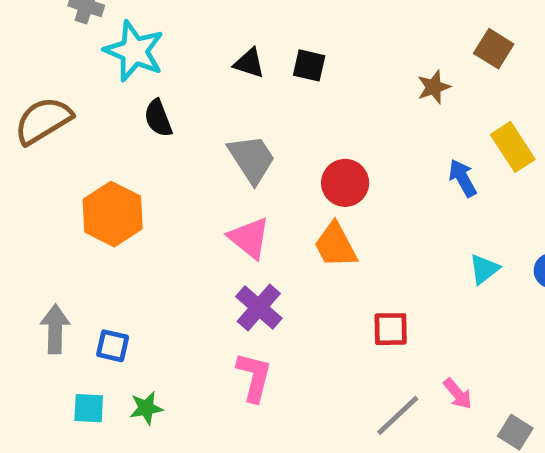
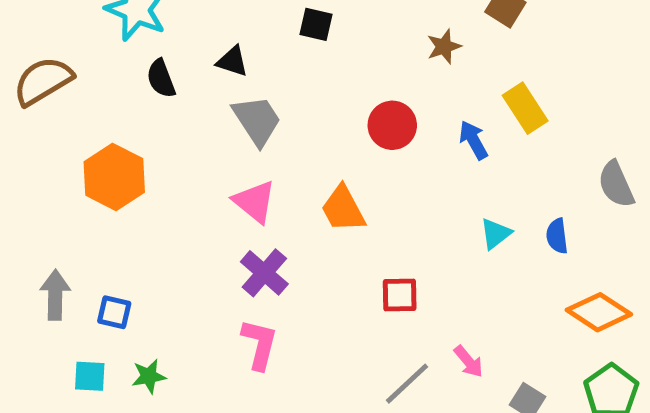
black triangle: (249, 63) -> (232, 61), moved
red circle: (345, 183) -> (392, 125), moved

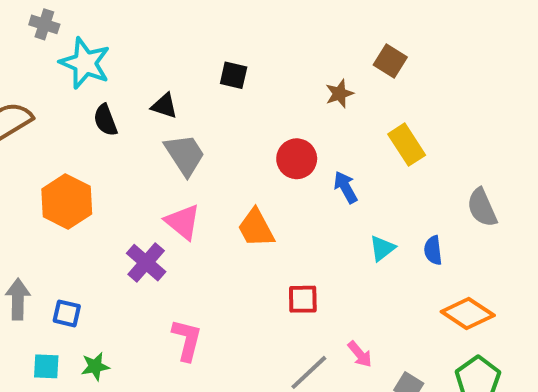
blue arrow: (473, 140) -> (346, 187), moved
purple cross: (264, 273) -> (146, 263), moved

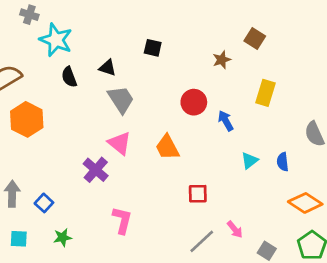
yellow rectangle: (407, 145) -> (265, 93), turned 50
orange hexagon: (67, 201) -> (27, 119), moved
blue square: (67, 313) -> (44, 203), turned 30
cyan square: (46, 366) -> (19, 239), moved

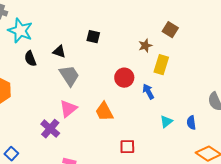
yellow rectangle: (265, 93) -> (161, 65), moved
pink triangle: (120, 143) -> (68, 109), turned 42

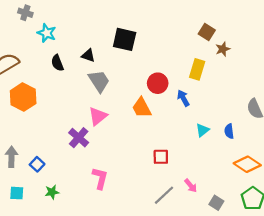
cyan star: (20, 31) -> (47, 33), size x0.7
black square: (93, 37) -> (125, 39), size x1.6
brown star: (145, 46) -> (223, 49), moved
orange trapezoid: (104, 112) -> (142, 108), moved

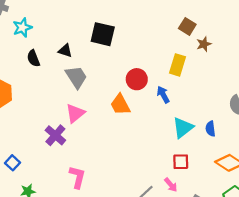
cyan star: (47, 33) -> (22, 28), turned 30
cyan triangle: (202, 130) -> (183, 128), size x1.5
red square: (161, 157) -> (181, 162), moved

